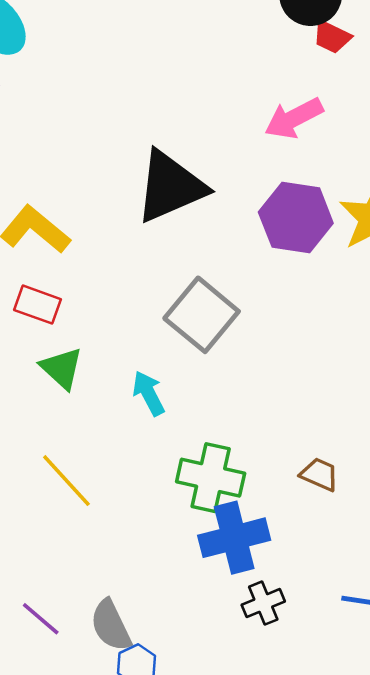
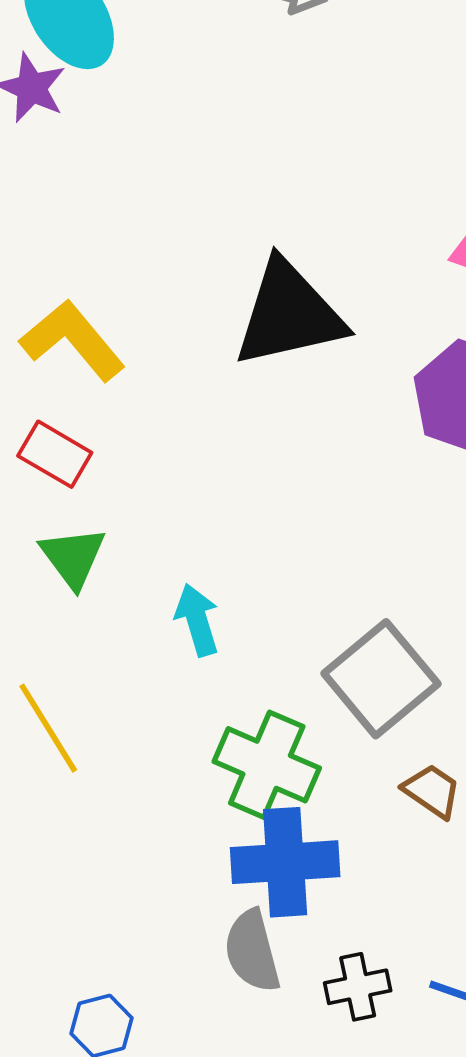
gray square: (202, 315) -> (381, 679), moved
black cross: (263, 603) -> (358, 987), moved
gray semicircle: (111, 625) -> (252, 951), moved

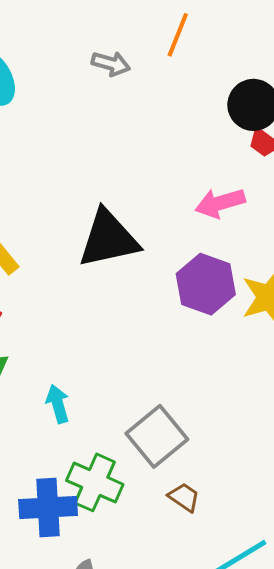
blue cross: (285, 862) -> (48, 507), moved

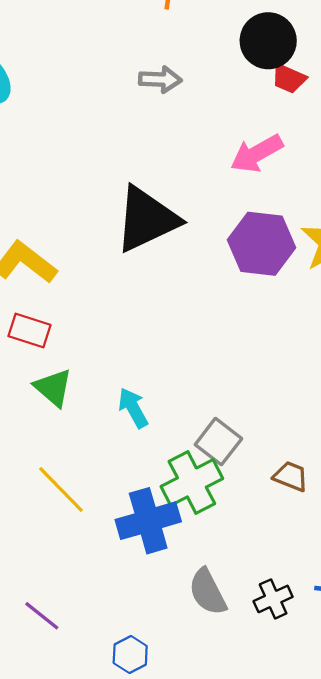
gray arrow: (111, 64) -> (160, 79), moved
gray square: (157, 436) -> (218, 442), moved, size x0.7
green cross: (95, 482) -> (192, 482), turned -38

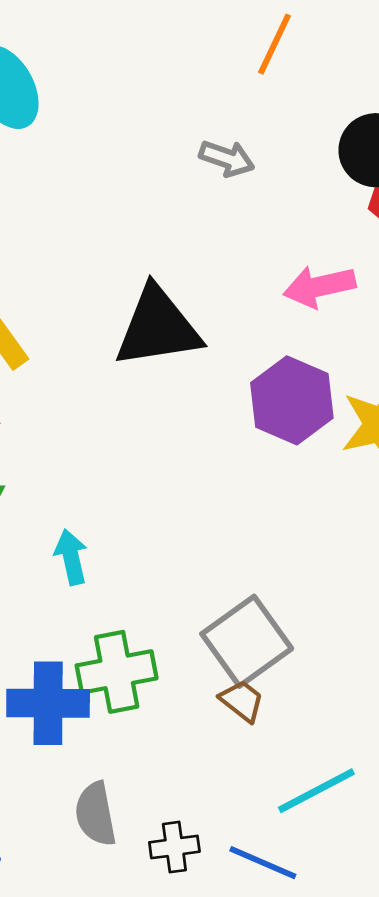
gray square: (218, 442) -> (247, 641), moved, size x1.5

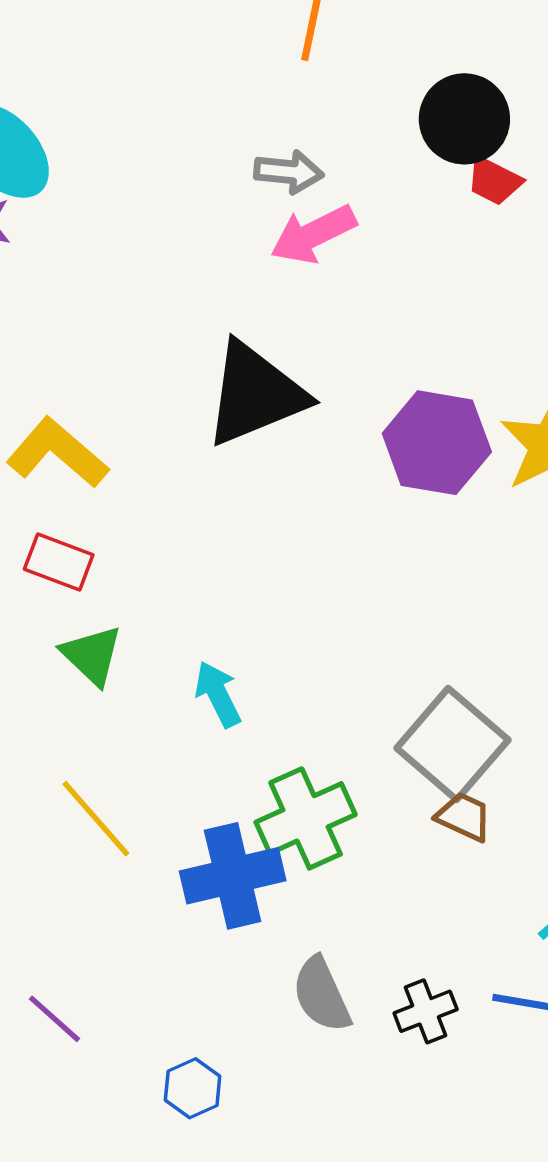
pink arrow: (319, 286) -> (313, 234), moved

